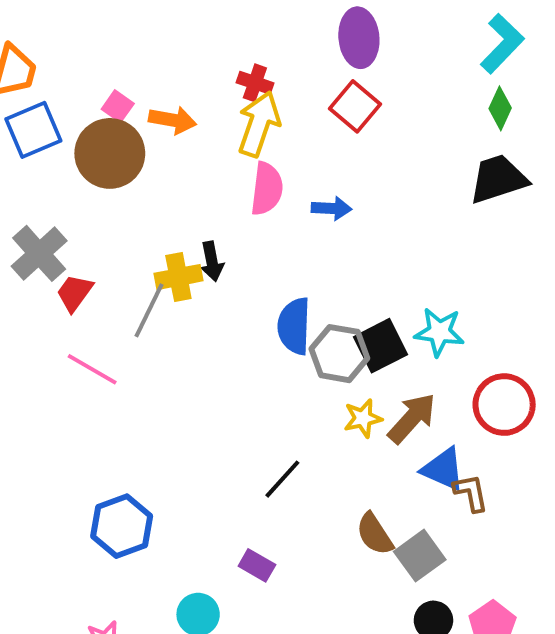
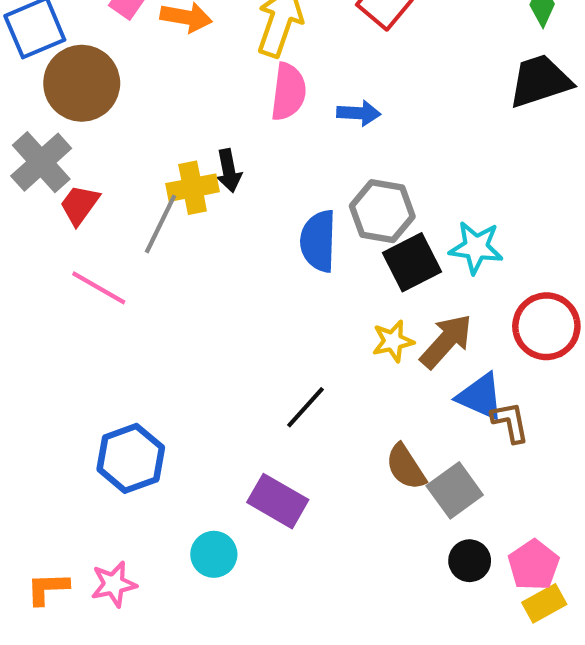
brown circle: (110, 153) -> (82, 83), moved
gray hexagon: (339, 354) -> (382, 211), moved
purple rectangle: (257, 565) -> (278, 501), size x1.5

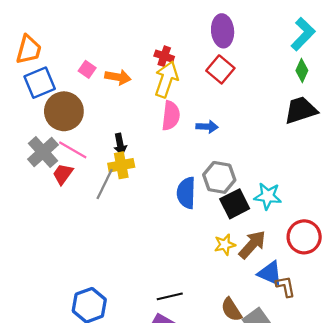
black arrow: (229, 171) -> (120, 144), moved
pink line: (99, 288) -> (73, 150), moved
black line: (306, 407) -> (170, 296), moved, turned 35

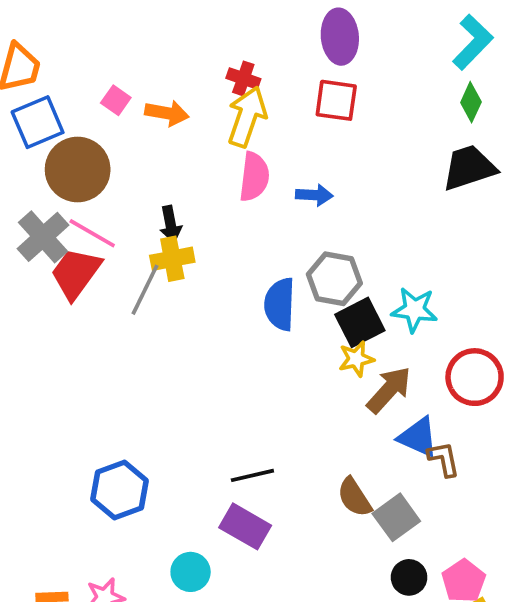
red square: (220, 69) -> (336, 100), turned -32
red trapezoid: (63, 174) -> (76, 273), size x1.5
yellow star: (225, 245) -> (356, 359), moved

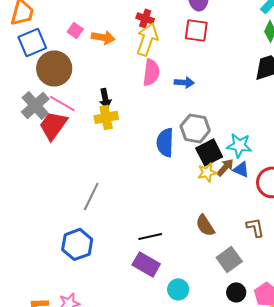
gray line: (145, 290) -> (91, 196), moved
brown arrow: (389, 390) -> (225, 167), moved, size x0.7
blue triangle: (418, 437) -> (241, 169), moved, size x0.7
brown semicircle: (354, 497) -> (205, 225), moved
cyan circle: (191, 572) -> (178, 289), moved

